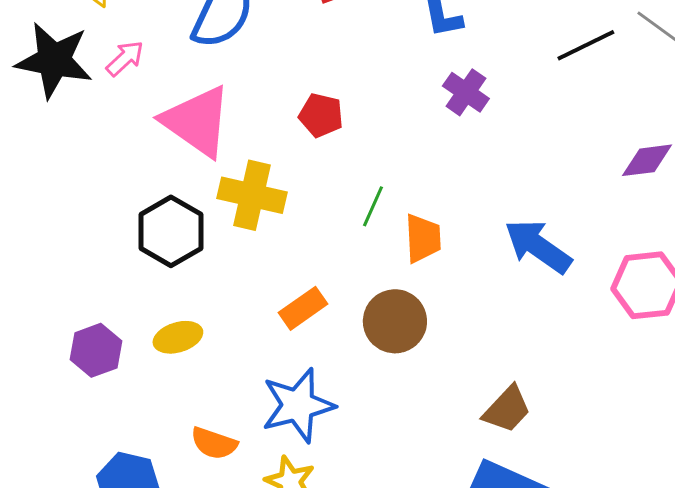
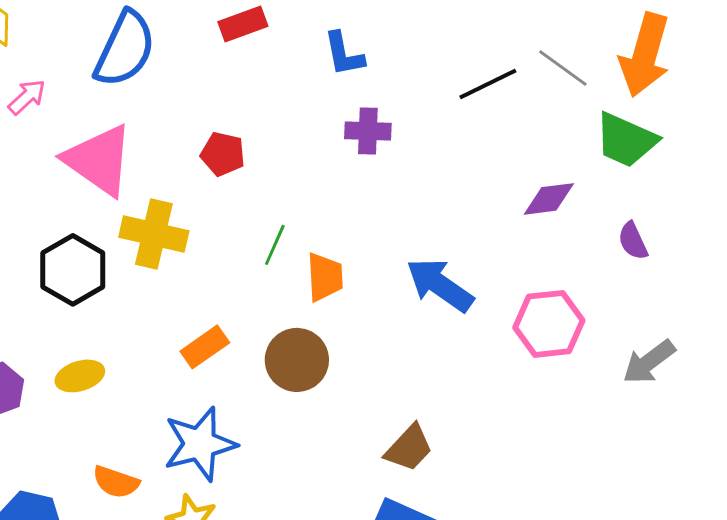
purple cross: (466, 92) -> (368, 131), turned -33

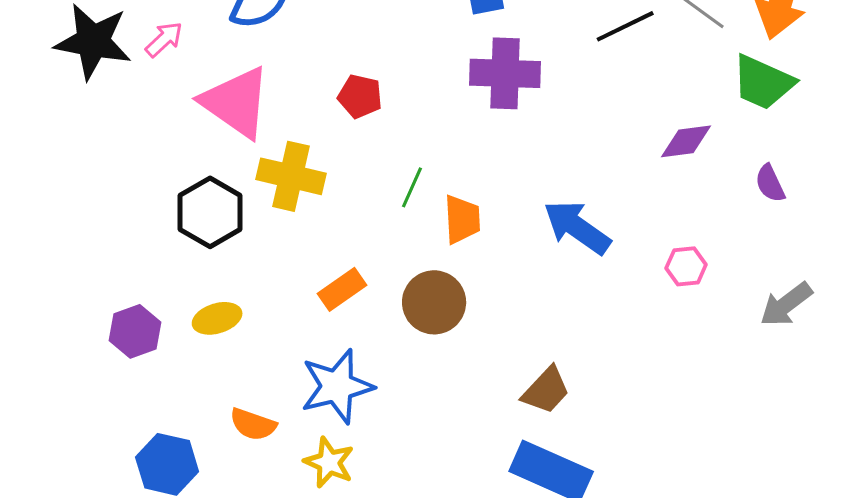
purple cross: (368, 131) -> (505, 73), size x1.5
pink hexagon: (549, 324) -> (686, 266), size x0.6

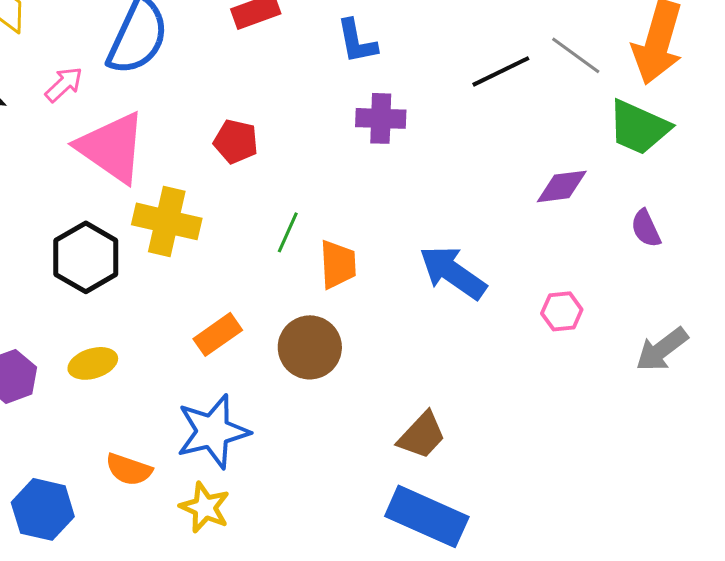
pink arrow: (164, 39) -> (64, 84), moved
purple cross: (505, 73) -> (381, 118), size x0.7

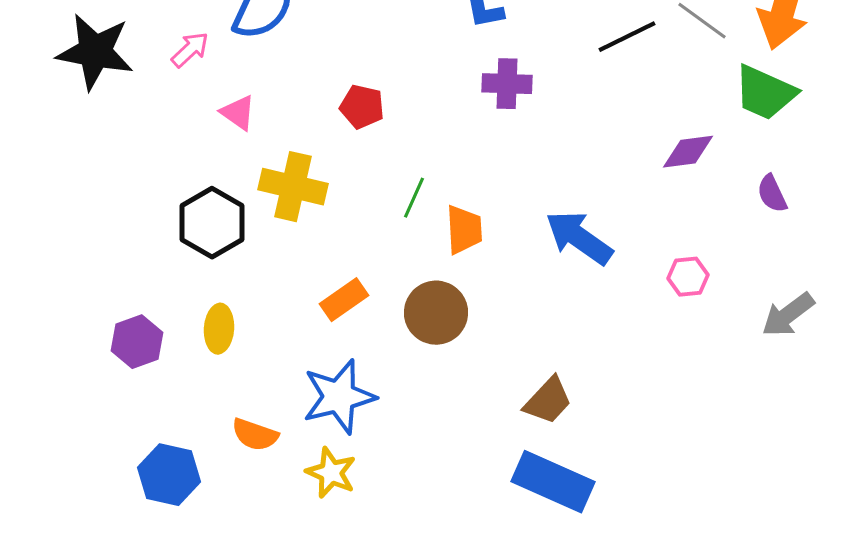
pink triangle: (112, 147) -> (238, 113), size x0.5
yellow ellipse: (93, 363) -> (219, 329), turned -69

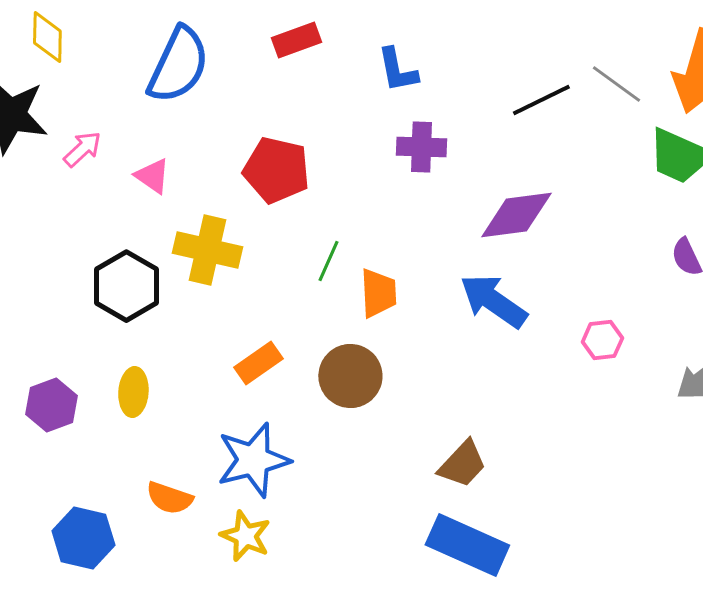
pink arrow: (190, 50) -> (82, 149), moved
red pentagon: (362, 107) -> (276, 170), size x1.5
purple diamond: (688, 152) -> (516, 215), moved, size x1.4

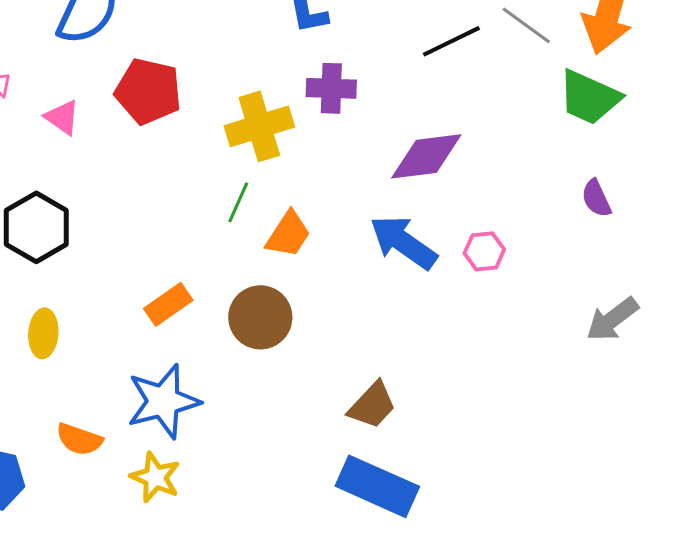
red pentagon: (276, 170) -> (148, 91), moved
yellow cross: (207, 250) -> (259, 126), moved, turned -30
orange trapezoid: (378, 293) -> (288, 234), turned 36
pink hexagon: (602, 340) -> (484, 251), moved

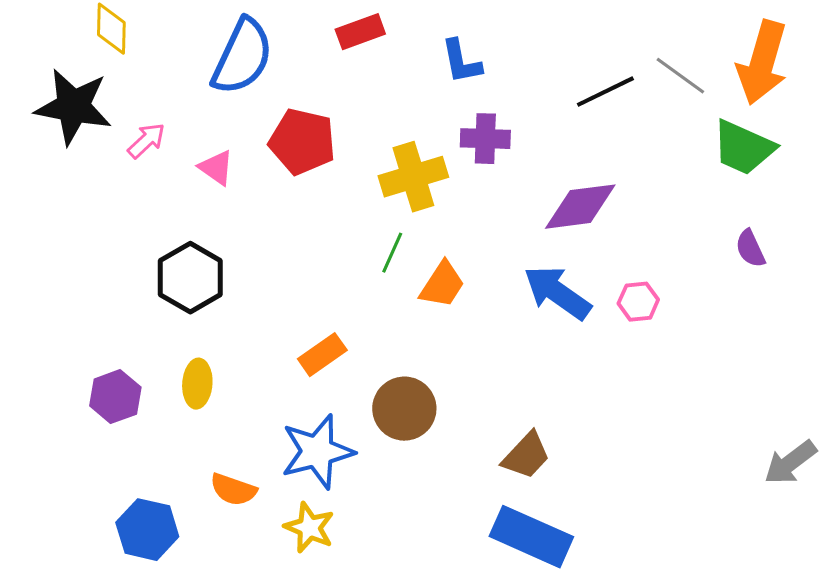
brown circle: (260, 317) -> (404, 409), moved
gray arrow: (612, 319) -> (790, 463), moved

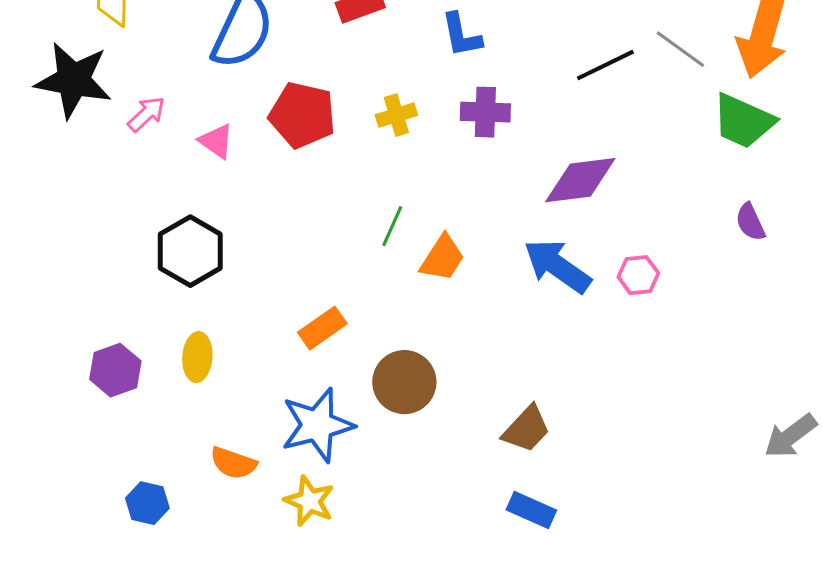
yellow cross: (413, 177) -> (396, 115), moved, size x0.6
blue hexagon: (147, 530) -> (147, 503), size x0.7
blue rectangle: (531, 537) -> (531, 510), size x0.6

